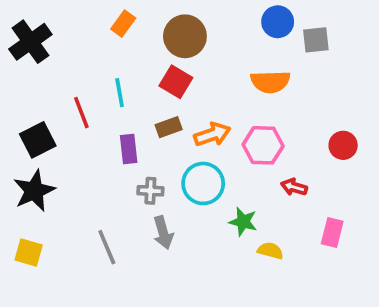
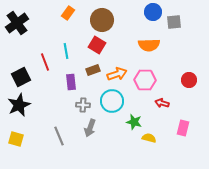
gray arrow: (163, 233) -> (90, 128), turned 36

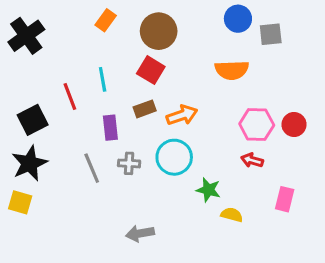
pink hexagon: (145, 80) -> (257, 124), moved
gray arrow: (90, 128) -> (140, 233), moved, turned 60
gray line: (59, 136) -> (92, 168), moved
yellow square: (16, 139) -> (20, 202), moved

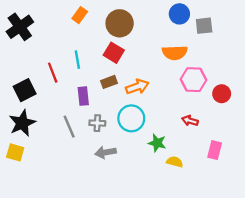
pink hexagon: (257, 124) -> (193, 80), moved
gray arrow: (140, 233) -> (105, 152), moved

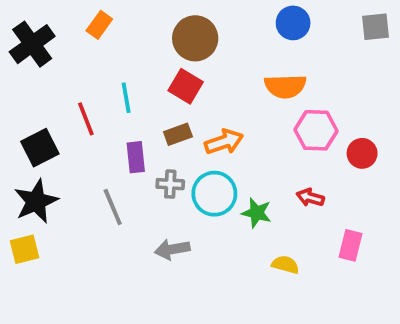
orange rectangle: (80, 15) -> (99, 25), moved
gray square: (204, 26) -> (375, 27), moved
gray cross: (97, 123) -> (170, 184), moved
green star: (157, 143) -> (257, 213), moved
yellow square: (15, 152) -> (25, 249), turned -30

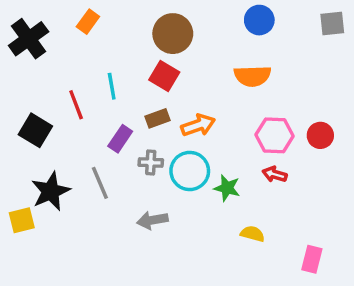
pink hexagon: (316, 130) -> (275, 135), moved
black square: (40, 148) -> (35, 130), turned -32
purple rectangle: (136, 157) -> (120, 139), turned 40
black star: (36, 201) -> (51, 191), moved
pink rectangle: (351, 245) -> (312, 259), moved

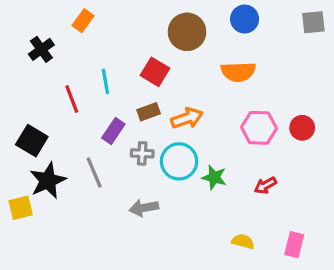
brown circle: (173, 34) -> (187, 32), moved
black cross: (29, 39) -> (41, 49), moved, size x0.7
black square: (35, 130) -> (32, 141), moved
red arrow: (275, 174) -> (265, 185), moved, turned -45
yellow semicircle: (252, 234) -> (243, 241), moved

